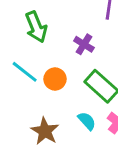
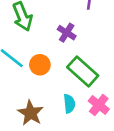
cyan semicircle: (87, 121) -> (69, 104), turned 36

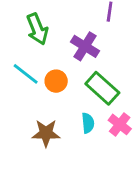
purple cross: (67, 33) -> (85, 46), size x1.4
brown star: (31, 113) -> (46, 133), turned -30

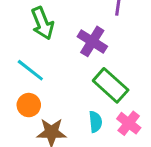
orange circle: (56, 81) -> (29, 105), moved

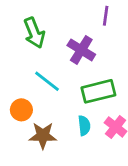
cyan line: (30, 70) -> (47, 81), moved
green rectangle: (111, 85) -> (98, 91), turned -56

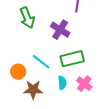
cyan line: (47, 81) -> (41, 62), moved

